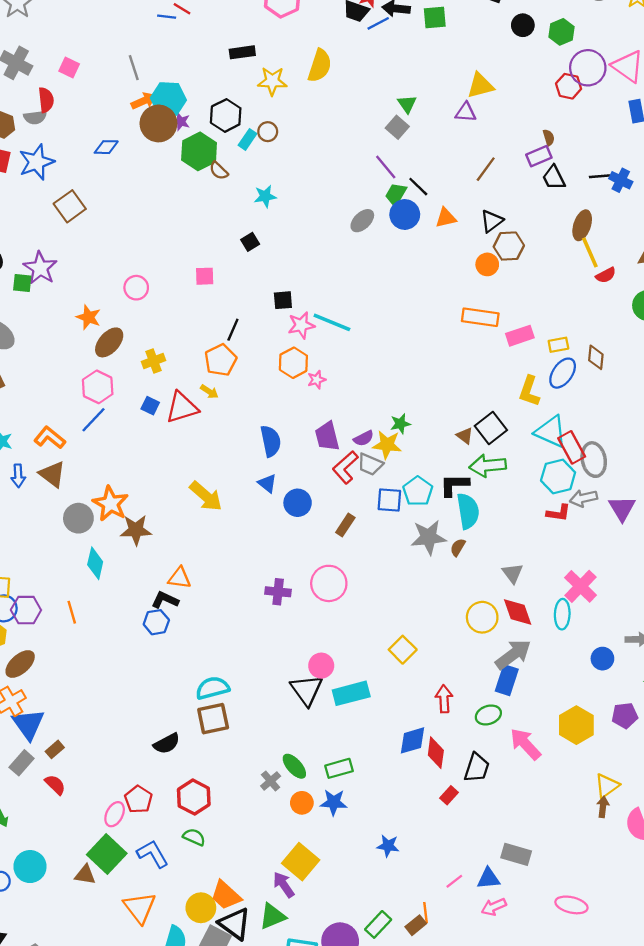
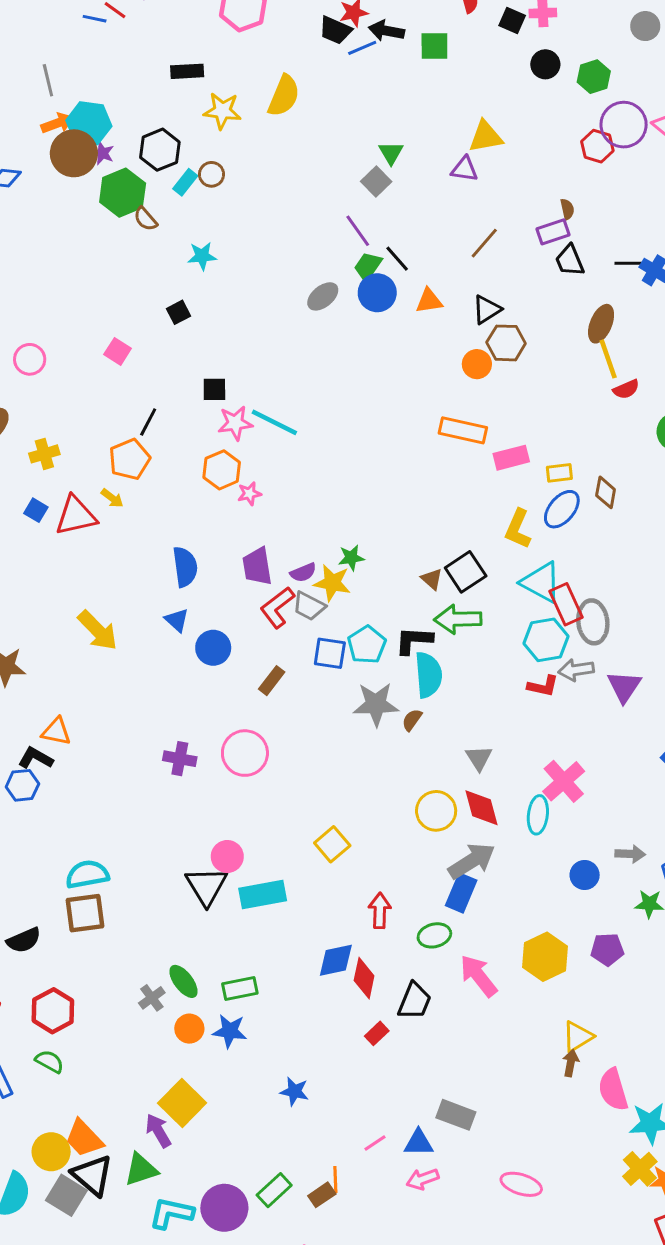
pink square: (205, 276) -> (118, 351), turned 30

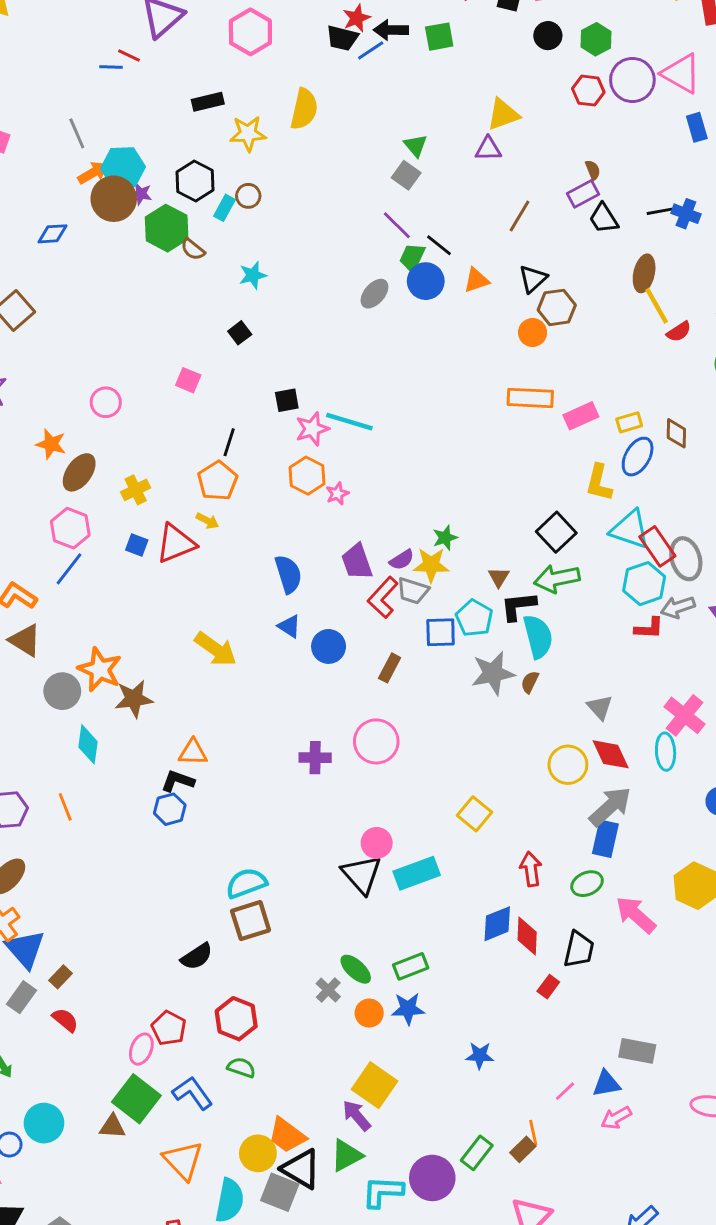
red hexagon: (597, 146) -> (588, 91), moved
brown triangle: (432, 579) -> (499, 577), moved, turned 30

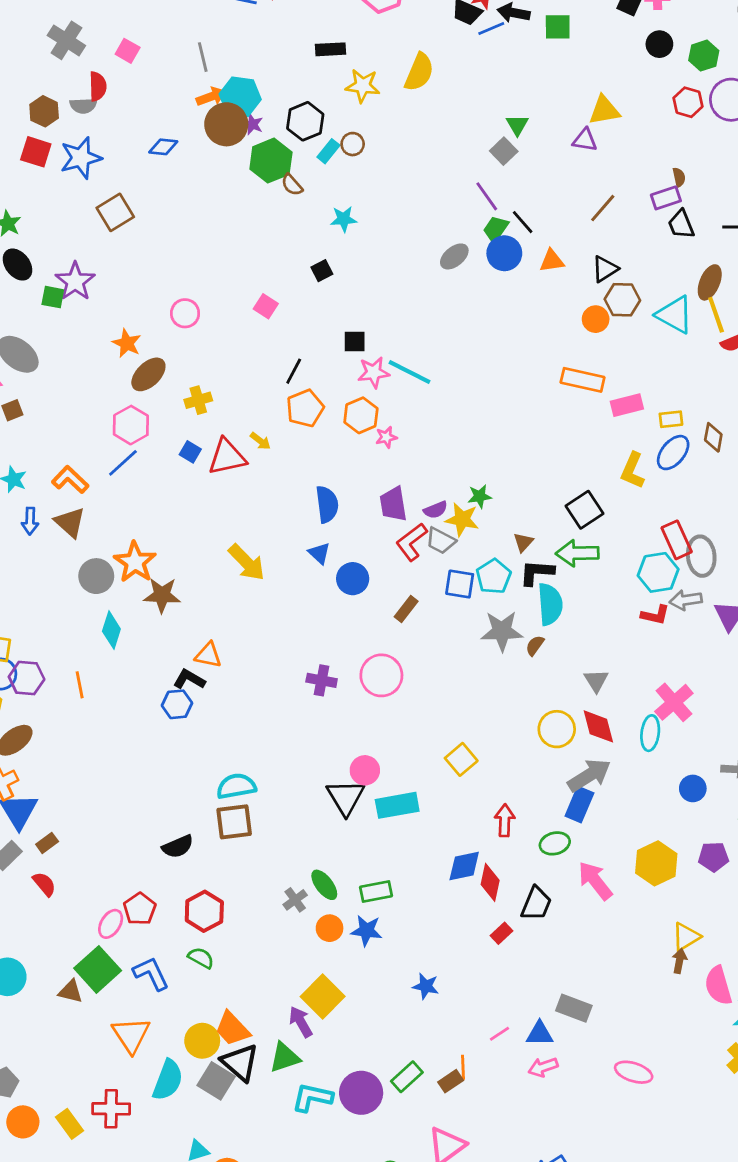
orange pentagon: (217, 481) -> (305, 408), moved
cyan triangle: (630, 530) -> (675, 315), moved

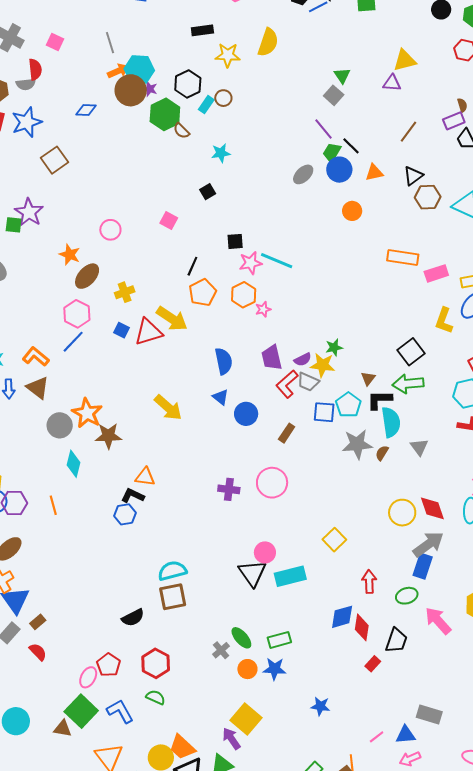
orange circle: (596, 319) -> (352, 211), moved
yellow arrow: (260, 441) -> (172, 319), size x2.0
gray triangle: (596, 681) -> (419, 447), moved

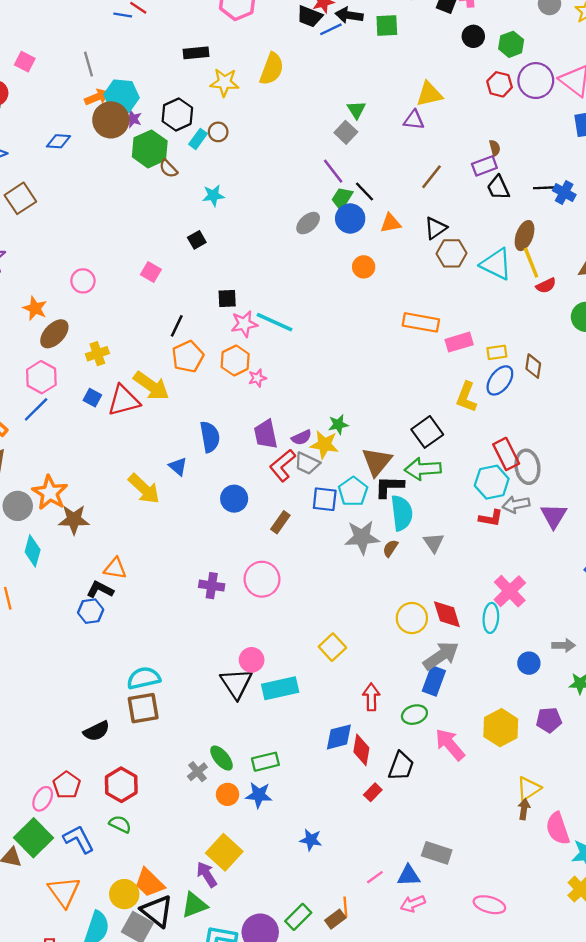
brown triangle: (368, 378) -> (377, 462), size x1.8
blue triangle: (221, 397) -> (178, 466), moved

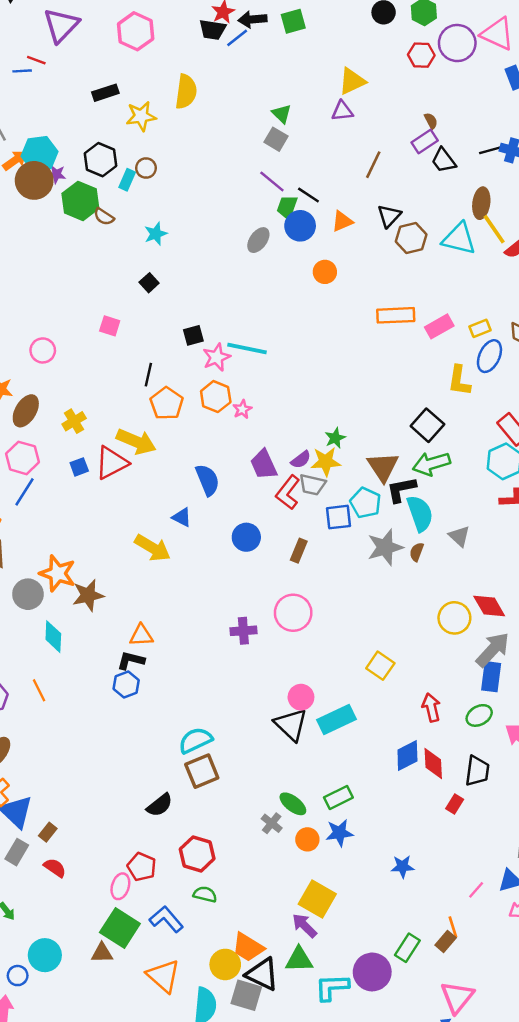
blue square: (92, 398) -> (79, 467), turned -36
green triangle: (194, 905) -> (299, 960), turned 32

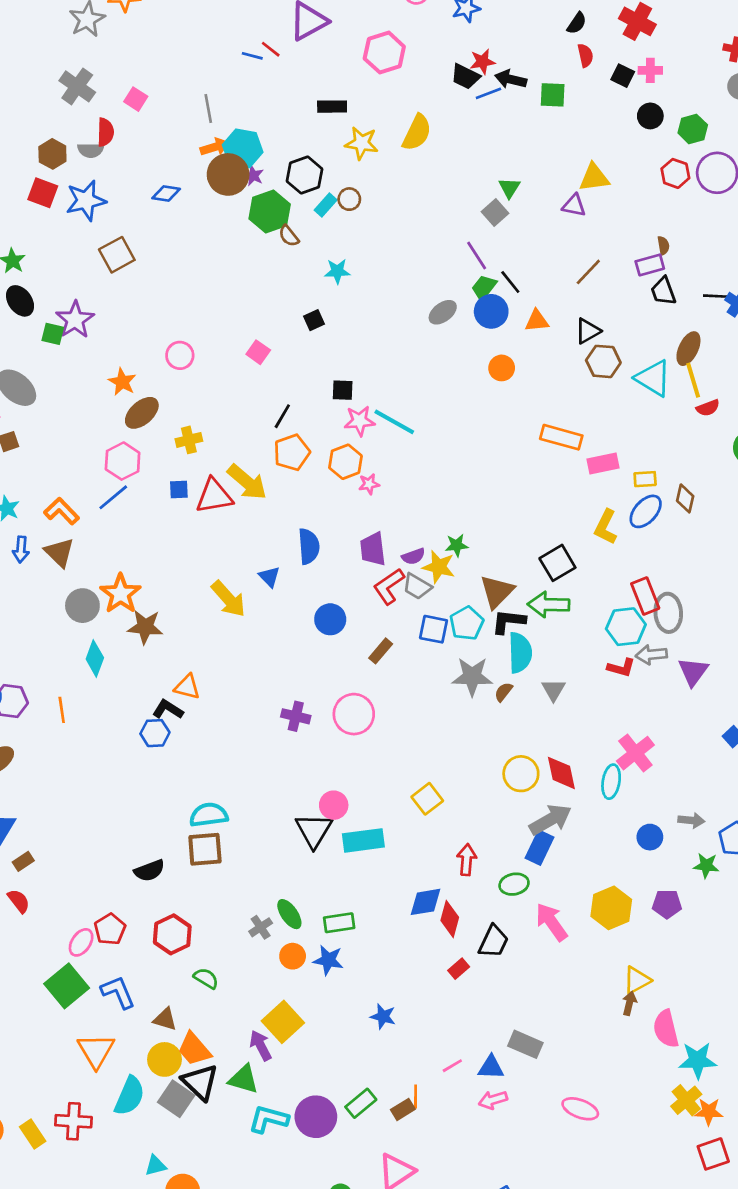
green semicircle: (205, 894) -> (206, 978), moved
brown triangle: (102, 953) -> (165, 1019), moved

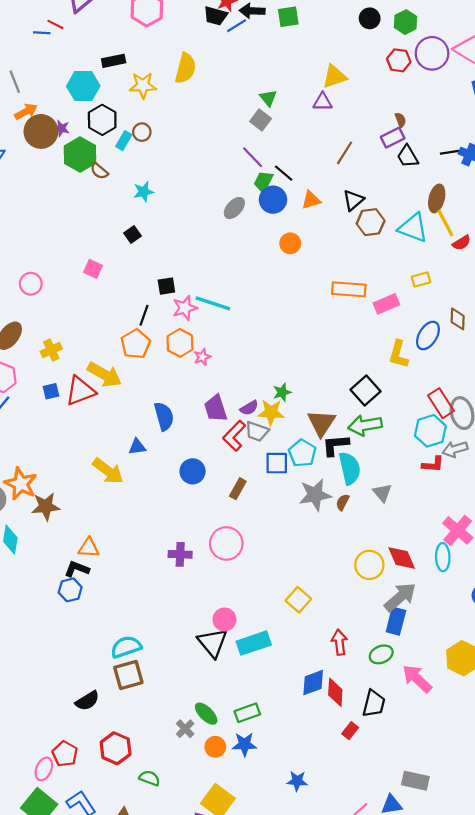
cyan hexagon: (243, 148) -> (83, 86), moved
black line: (282, 416) -> (144, 315), moved
yellow rectangle: (645, 479) -> (421, 279), moved
blue triangle: (269, 577) -> (137, 447), turned -42

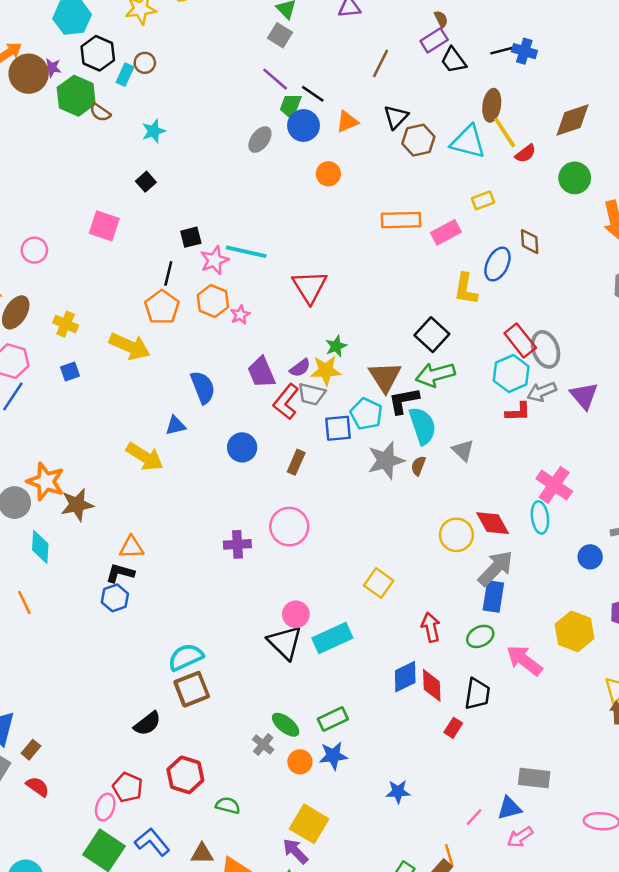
pink square: (93, 269) -> (104, 226), size x1.4
yellow cross: (51, 350) -> (66, 324), turned -36
red triangle: (80, 391) -> (310, 287), moved, turned -36

